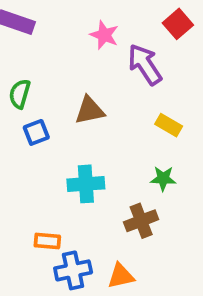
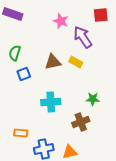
red square: (178, 24) -> (101, 15), turned 35
yellow rectangle: (169, 125) -> (76, 62), moved
orange rectangle: (47, 241) -> (21, 133), moved

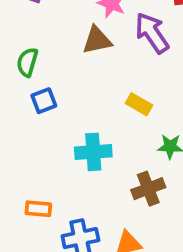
brown triangle: (53, 62) -> (97, 40), moved
yellow rectangle: (76, 62) -> (139, 104), moved

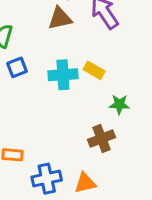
cyan cross: (93, 152) -> (63, 75), moved

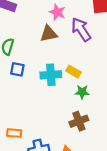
blue square: (17, 67) -> (17, 69), turned 32
green star: (119, 104) -> (82, 92), moved

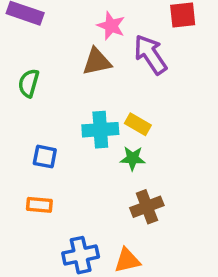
blue square: (17, 69) -> (45, 157), moved
green star: (82, 92) -> (133, 158), moved
orange rectangle: (14, 133) -> (39, 205), moved

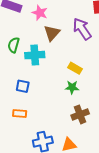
pink star: (111, 26) -> (40, 13), moved
brown triangle: (97, 62) -> (52, 33), turned -36
cyan cross: (100, 130) -> (35, 55), moved

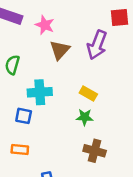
purple arrow: (82, 29) -> (97, 45), turned -125
cyan cross: (35, 55) -> (40, 92), moved
brown cross: (80, 114) -> (95, 151), turned 36

